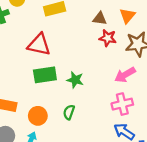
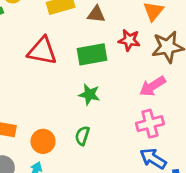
brown triangle: (100, 19) -> (96, 14), moved
green rectangle: (45, 75) -> (92, 54), moved

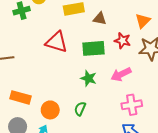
pink arrow: (152, 86) -> (121, 74), moved

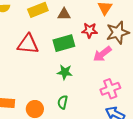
pink arrow: (121, 74) -> (102, 54), moved

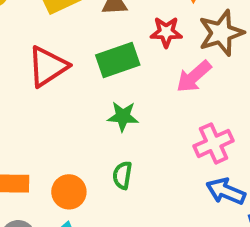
red triangle: (28, 44) -> (48, 66), turned -35

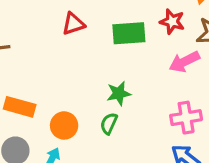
red triangle: (48, 66) -> (73, 24), size x0.7
green star: (123, 116) -> (119, 93), moved, turned -30

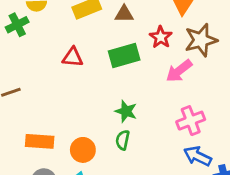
red star: (172, 22) -> (161, 37), turned 30
red triangle: (73, 24) -> (73, 57), turned 35
green star: (119, 93) -> (126, 111), turned -30

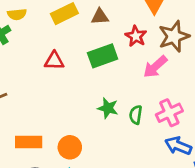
green semicircle: (123, 140) -> (136, 115), moved

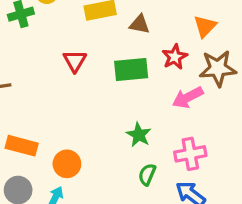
red triangle: (54, 61) -> (75, 61), turned 45
green star: (108, 108) -> (139, 135), moved
green semicircle: (136, 115) -> (147, 175), moved

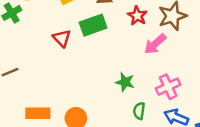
green rectangle: (131, 69) -> (93, 25), moved

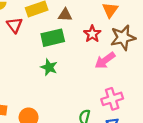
red triangle: (62, 38) -> (14, 25), moved
green star: (125, 82) -> (49, 67), moved

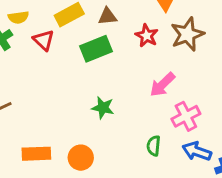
pink arrow: (105, 60) -> (162, 85), moved
green star: (49, 67) -> (103, 108), moved

